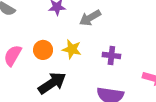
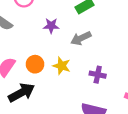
black arrow: (52, 83) -> (21, 93), moved

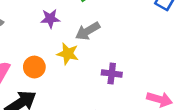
yellow star: (62, 66) -> (68, 54), moved

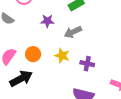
yellow star: (68, 54) -> (62, 56), moved

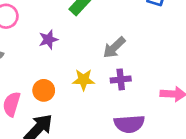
gray arrow: (73, 32) -> (114, 48), moved

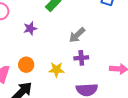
yellow star: (84, 80) -> (56, 70), moved

